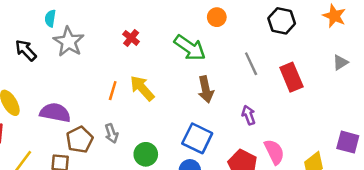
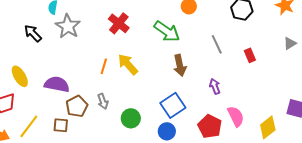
red cross: (131, 38) -> (119, 23), size x1.5
red rectangle: (291, 77) -> (250, 55), size x0.6
blue square: (197, 138) -> (173, 105), turned 30

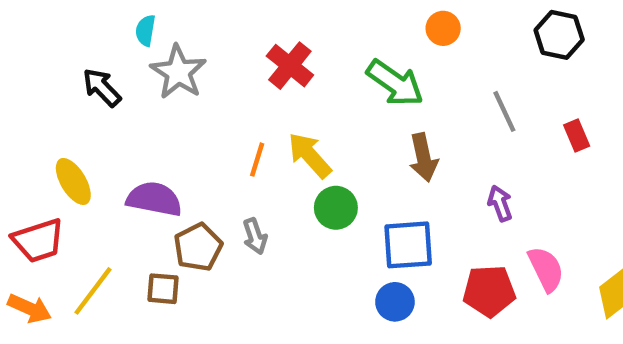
blue square: (173, 105) -> (408, 245), turned 30
green circle: (131, 118) -> (336, 208), moved
red pentagon: (210, 126) -> (489, 291), turned -30

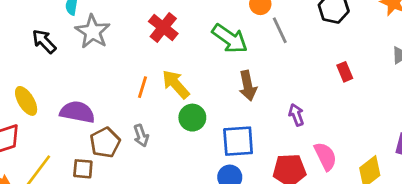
gray line: (504, 111) -> (280, 30), moved

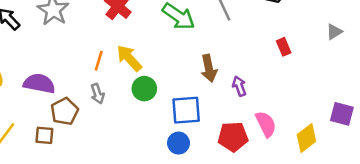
brown arrow: (248, 86) -> (209, 68), moved
gray arrow: (141, 136) -> (97, 94), moved

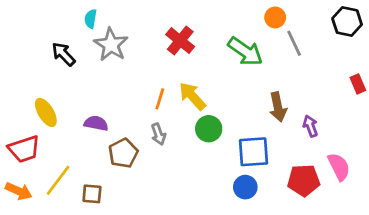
purple semicircle: (39, 84) -> (96, 123), size x0.7
brown square: (44, 135) -> (92, 194), moved

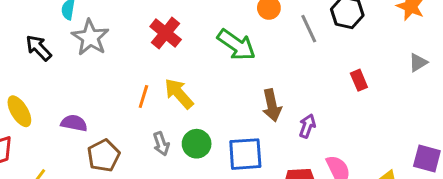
gray line: (294, 43) -> (309, 29), moved
purple arrow: (310, 126) -> (307, 126), turned 40
green circle: (209, 129) -> (197, 144), moved
gray arrow: (158, 134) -> (161, 144), moved

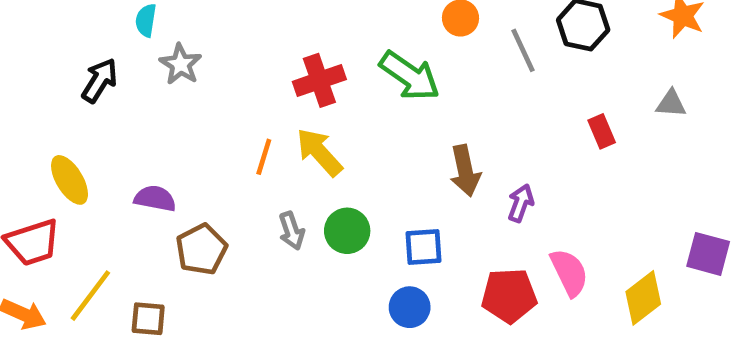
red cross: (166, 33) -> (319, 80), moved, turned 32
gray star: (90, 37) -> (181, 64), size x0.7
black arrow: (39, 48) -> (100, 80), turned 76
gray triangle: (418, 63) -> (671, 104), moved, turned 36
blue square: (245, 154) -> (423, 247), size x0.7

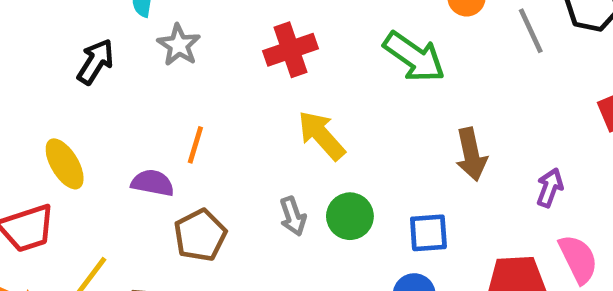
red cross: (319, 80) -> (291, 50), moved
orange line: (264, 157) -> (195, 145), moved
purple arrow: (521, 203) -> (550, 188), moved

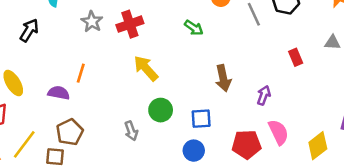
gray star: (179, 45) -> (92, 22), moved
green arrow: (414, 57) -> (194, 28), size x0.6
gray arrow: (293, 216) -> (131, 131), moved
brown pentagon: (200, 235) -> (70, 132), moved

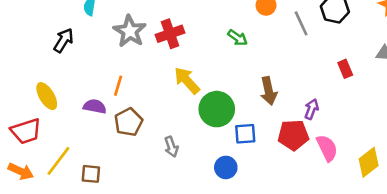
gray star: (92, 22) -> (130, 31), size x1.4
green circle: (161, 110) -> (217, 109), moved, size x1.4
brown pentagon: (70, 132) -> (128, 122), moved
red pentagon: (247, 144) -> (293, 135), moved
blue circle: (194, 151) -> (226, 167), moved

